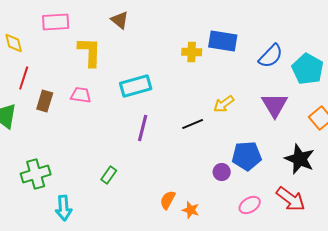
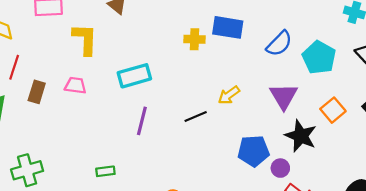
black star: (300, 159) -> (301, 136), moved
purple circle: (222, 172) -> (280, 168), moved
green rectangle: (109, 175) -> (105, 171), turned 48

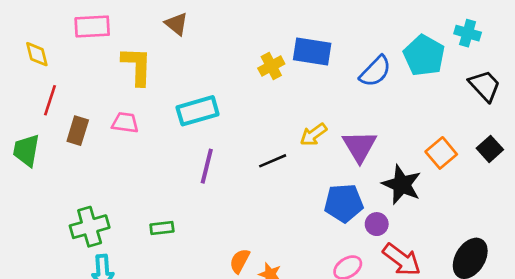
yellow cross: (194, 39) -> (271, 66), turned -30
cyan pentagon: (319, 58) -> (424, 55), moved
purple triangle: (284, 96) -> (360, 146), moved
green cross: (27, 170) -> (90, 227), moved

